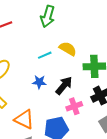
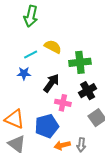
blue star: (39, 82) -> (24, 73), moved
pink cross: (74, 106) -> (63, 103), turned 35

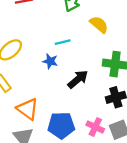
yellow semicircle: (53, 47) -> (99, 24), moved
pink cross: (63, 103) -> (95, 127), moved

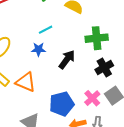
orange triangle: (28, 109) -> (26, 82), moved
pink cross: (95, 127) -> (92, 98), turned 35

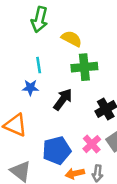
cyan line: (46, 30) -> (39, 65), turned -72
green cross: (97, 38) -> (84, 67), moved

